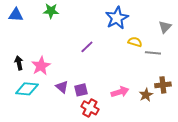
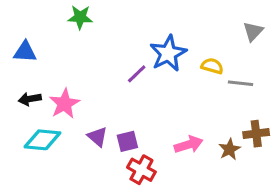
blue triangle: (16, 15) -> (25, 52), moved
blue star: (117, 18) -> (168, 53), moved
gray triangle: (165, 27) -> (253, 31), moved
black arrow: (19, 63) -> (30, 99), turned -88

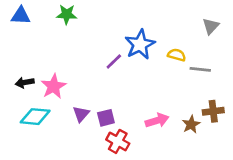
blue triangle: (25, 52) -> (21, 16), moved
purple triangle: (97, 137) -> (81, 114), turned 30

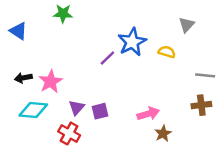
blue triangle: (21, 16) -> (18, 31), moved, turned 30
gray triangle: (211, 26) -> (187, 25), moved
gray line: (200, 69) -> (205, 75), moved
brown star: (191, 124) -> (163, 133), moved
red cross: (118, 141) -> (69, 133), moved

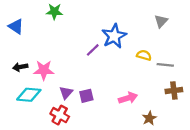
yellow semicircle: (167, 52) -> (144, 55), moved
gray line: (205, 75) -> (165, 65), moved
pink star: (51, 82) -> (44, 70), turned 30
brown star: (163, 133) -> (149, 118), moved

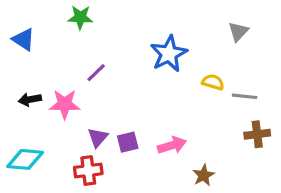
purple line: (93, 50) -> (96, 73), moved
cyan diamond: (29, 95) -> (25, 159), moved
pink arrow: (128, 98) -> (172, 145), moved
red cross: (60, 115) -> (88, 171), turned -36
brown star: (149, 118) -> (204, 175), moved

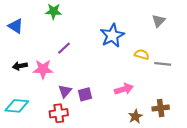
brown cross: (257, 134) -> (161, 108), moved
pink arrow: (172, 145) -> (124, 89), moved

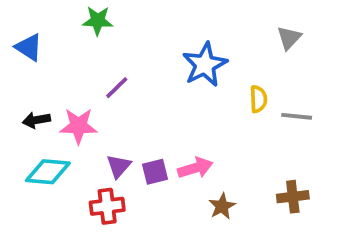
yellow semicircle: (142, 54) -> (258, 99), turned 72
pink arrow: (124, 89) -> (195, 168), moved
cyan diamond: (17, 106) -> (48, 172), moved
brown star: (135, 116) -> (222, 206), moved

